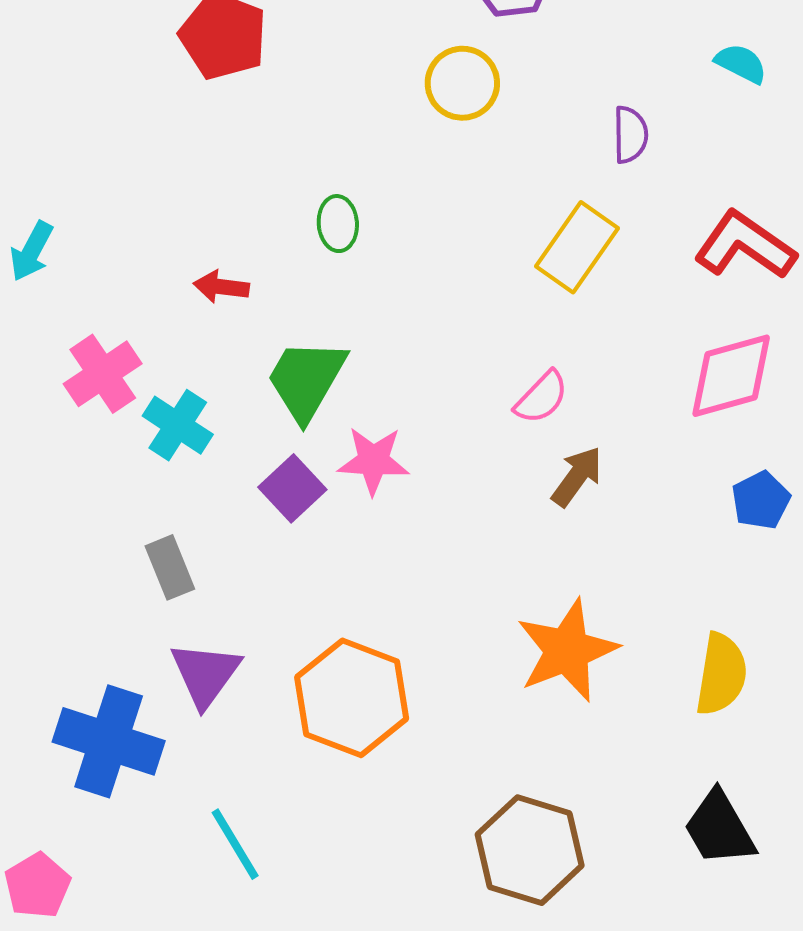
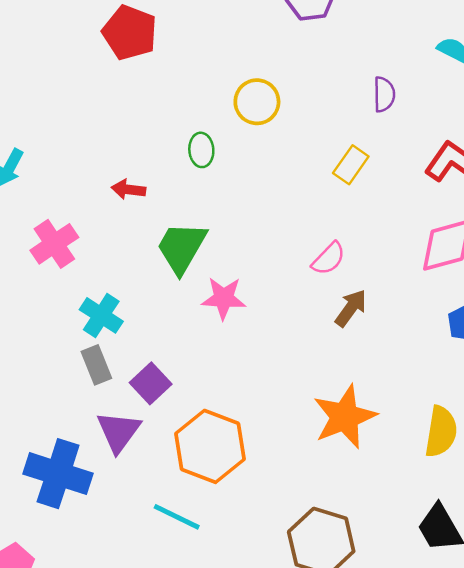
yellow circle: (462, 83) -> (257, 102), moved
yellow rectangle: (577, 247) -> (351, 165), size x0.7
cyan cross: (178, 425) -> (101, 315), moved
purple square: (292, 488) -> (151, 383), moved
cyan line: (235, 844) -> (177, 517), moved, turned -33

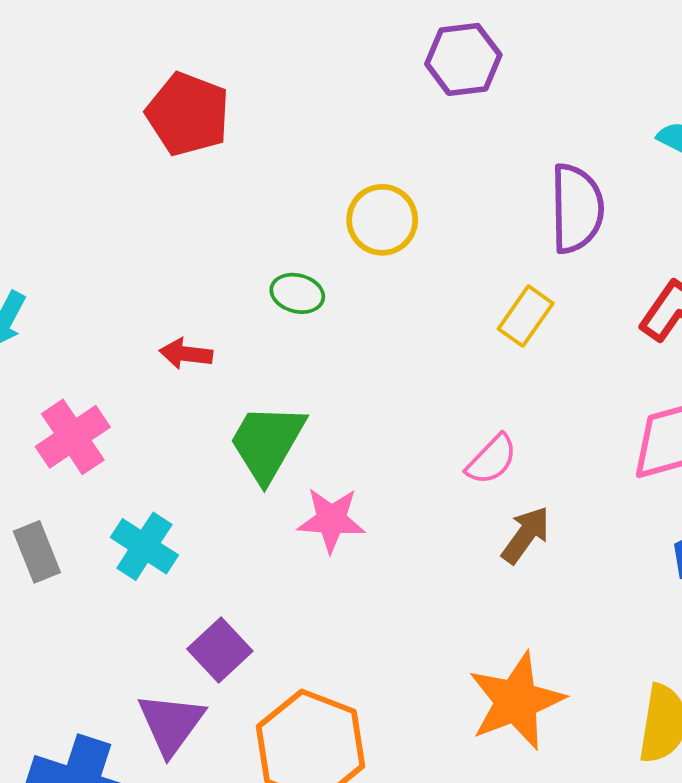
purple semicircle: (384, 94) -> (577, 208), size x1.6
green ellipse: (201, 150) -> (297, 293), turned -72
gray rectangle: (96, 365) -> (37, 552), moved

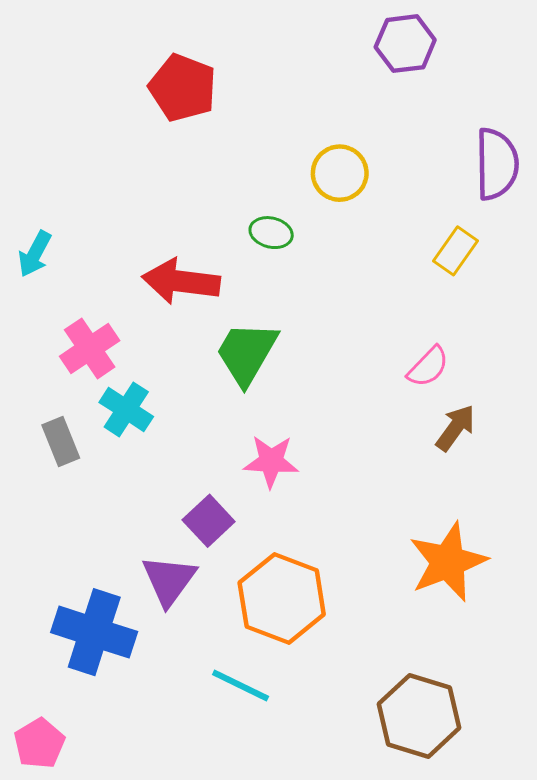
red arrow: (186, 354) -> (181, 281), size x1.8
pink star: (331, 520) -> (271, 461), moved
cyan cross: (144, 546) -> (126, 409), moved

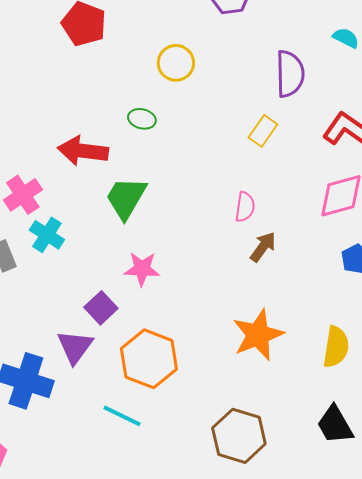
yellow circle: (340, 173) -> (176, 63), moved
pink semicircle: (428, 367) -> (245, 207), turned -36

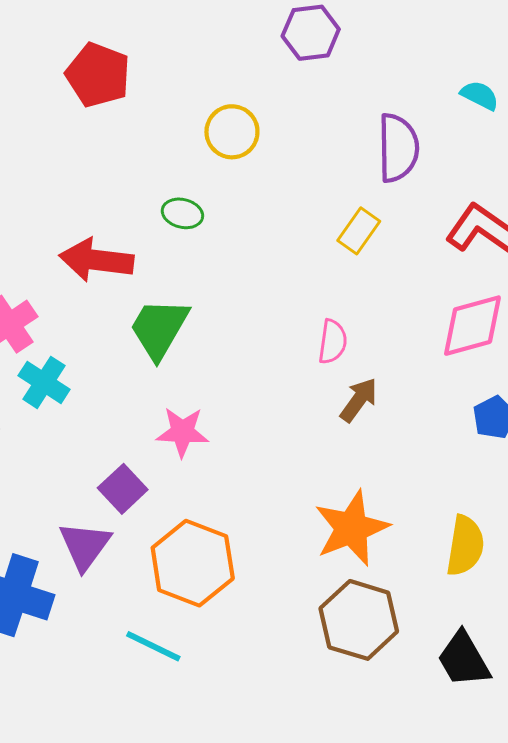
brown hexagon: (239, 436) -> (359, 620), moved

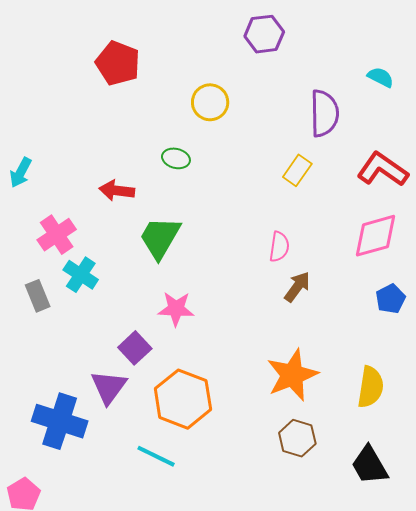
red arrow: (96, 260) -> (117, 191), size x0.7
brown hexagon: (359, 620) -> (297, 438), size x0.7

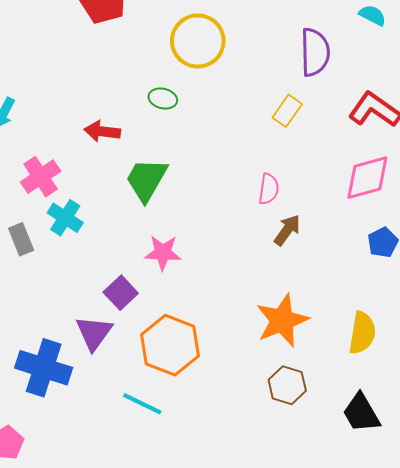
yellow circle: (210, 102) -> (198, 41), size x1.4

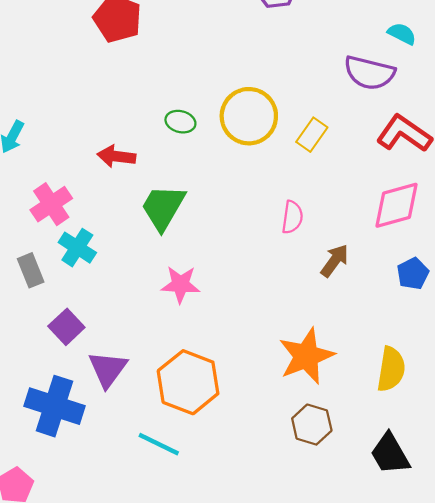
yellow circle: (198, 41) -> (249, 116), moved
purple semicircle: (315, 52) -> (369, 73), moved, turned 105
brown arrow: (287, 230) -> (335, 261), moved
purple square: (121, 293) -> (66, 327), moved

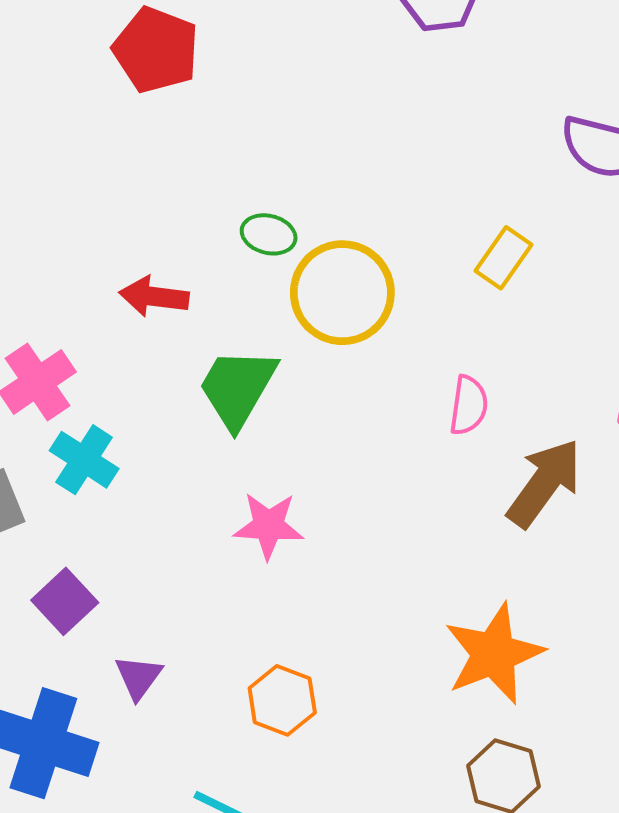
yellow circle: (249, 116) -> (342, 293), moved
brown arrow: (335, 261) -> (544, 483), size x1.5
purple triangle: (108, 369) -> (138, 677), size x0.7
orange hexagon: (188, 382) -> (282, 700), size x0.6

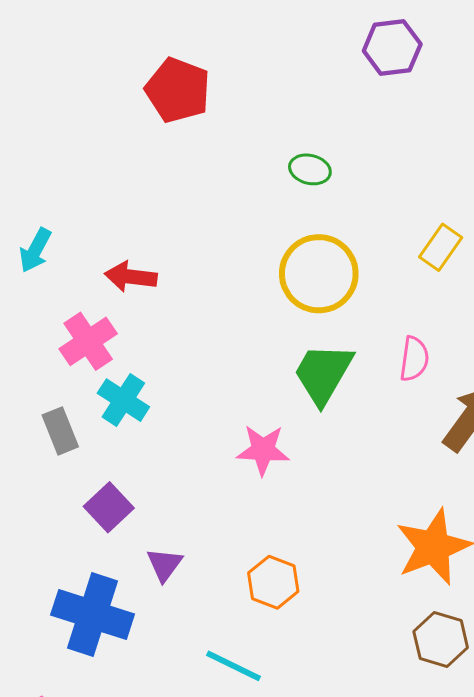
green ellipse: (269, 234) -> (310, 169), moved
red arrow: (154, 297) -> (131, 277), moved
green trapezoid: (238, 388) -> (323, 374), moved

